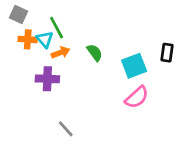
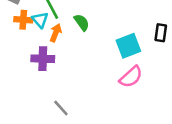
orange arrow: (61, 53) -> (56, 33), turned -48
green semicircle: (95, 53) -> (82, 22), moved

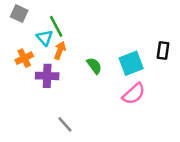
orange cross: (23, 20) -> (24, 58), moved, turned -30
green semicircle: (82, 22) -> (94, 66), moved

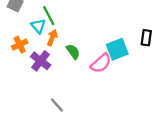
green semicircle: (94, 66) -> (73, 52), moved
purple cross: (47, 76) -> (41, 61), turned 36
pink semicircle: (134, 94) -> (101, 63), moved

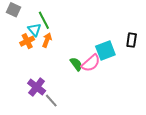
orange cross: (20, 45) -> (27, 41), moved
green semicircle: (73, 52) -> (76, 64), moved
purple cross: (41, 61) -> (37, 87), moved

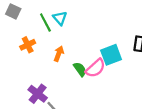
cyan triangle: (34, 30) -> (60, 18), moved
orange arrow: (47, 40) -> (59, 54), moved

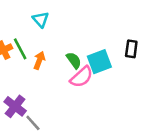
green line: (45, 23) -> (20, 49), moved
green semicircle: (80, 69) -> (74, 60), moved

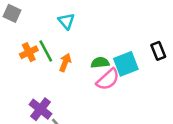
black rectangle: (131, 49) -> (158, 51), turned -30
green semicircle: (74, 60) -> (100, 63), turned -60

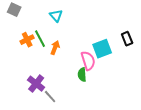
green semicircle: (100, 63) -> (82, 75), moved, turned -88
pink semicircle: (108, 79) -> (88, 61), turned -66

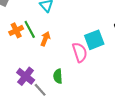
green semicircle: (82, 75) -> (58, 76), moved

